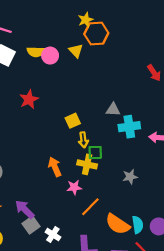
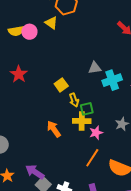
pink star: (74, 187) -> (96, 133), moved

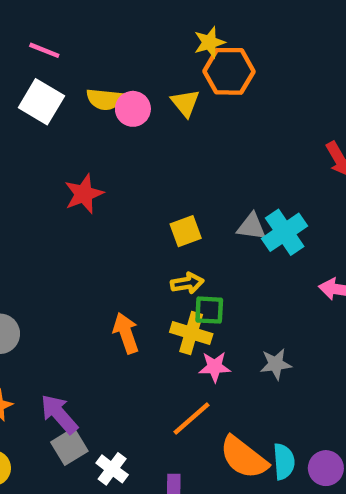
cyan cross: (112, 80) -> (285, 232), moved, turned -30
yellow square: (61, 85) -> (186, 231), moved
yellow arrow: (74, 100) -> (187, 283), turned -96

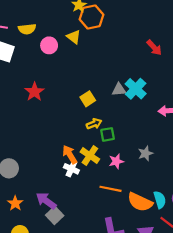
yellow semicircle: (105, 99) -> (27, 29), moved
yellow cross: (191, 333) -> (90, 155), moved, turned 30
orange line: (191, 418) -> (111, 189), turned 65
white cross: (112, 469) -> (71, 169), moved

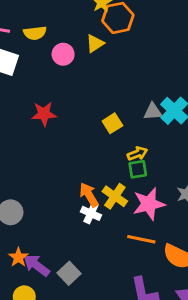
yellow triangle: (74, 37) -> (95, 43), turned 48
red star: (34, 92) -> (44, 114), turned 30
yellow arrow: (94, 124) -> (137, 154), moved
pink star: (116, 161) -> (149, 204), size x1.6
purple arrow: (46, 201) -> (37, 265), moved

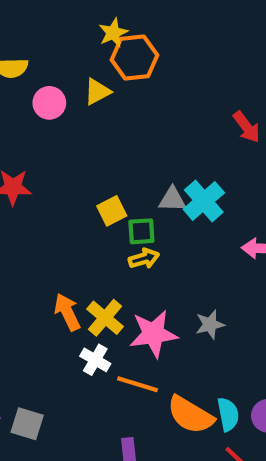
green square: (138, 169) -> (141, 231), moved
white cross: (91, 213) -> (95, 360), moved
gray square: (69, 273) -> (27, 424), turned -35

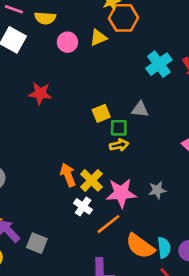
cyan cross: (204, 201) -> (159, 64), moved
orange line: (138, 384) -> (108, 224), turned -60

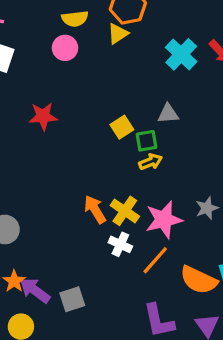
yellow semicircle: (45, 18) -> (75, 19), moved
yellow triangle: (98, 38) -> (118, 34), moved
gray square: (37, 243) -> (72, 299), turned -30

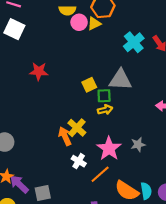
pink circle: (65, 48) -> (79, 22), moved
gray triangle: (168, 114) -> (120, 80), size x1.6
yellow cross: (125, 211) -> (77, 128), moved
pink star: (164, 220) -> (109, 149), turned -30

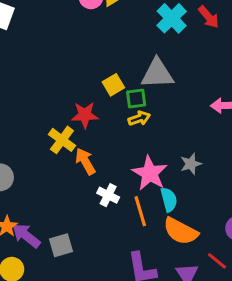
red star: (39, 71) -> (85, 115), moved
yellow cross: (77, 128) -> (62, 140), moved
orange line: (100, 174) -> (140, 211), turned -60
cyan semicircle: (146, 191) -> (169, 200), moved

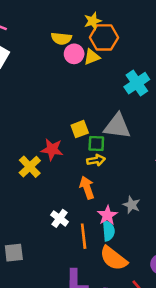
orange arrow: (85, 161) -> (87, 188), moved
gray star: (191, 164) -> (132, 205), turned 30
pink star: (150, 173) -> (107, 215), moved, size x0.7

